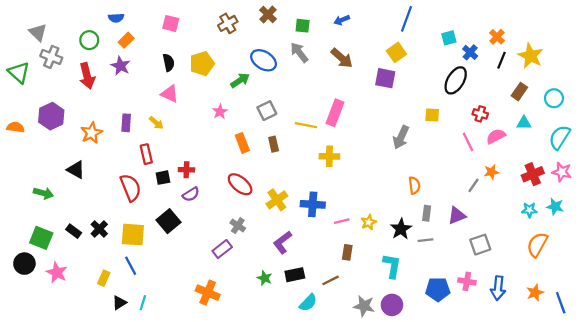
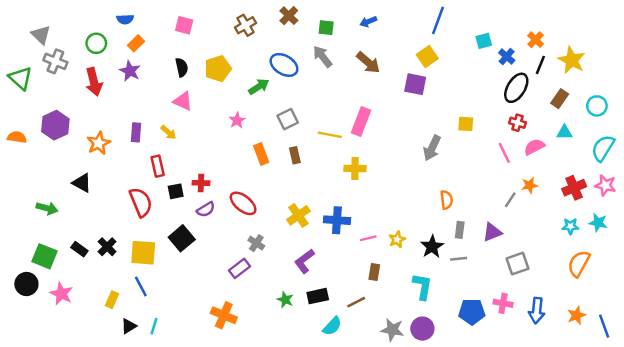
black ellipse: (456, 80) -> (516, 88), moved
red ellipse: (240, 184) -> (243, 203), moved

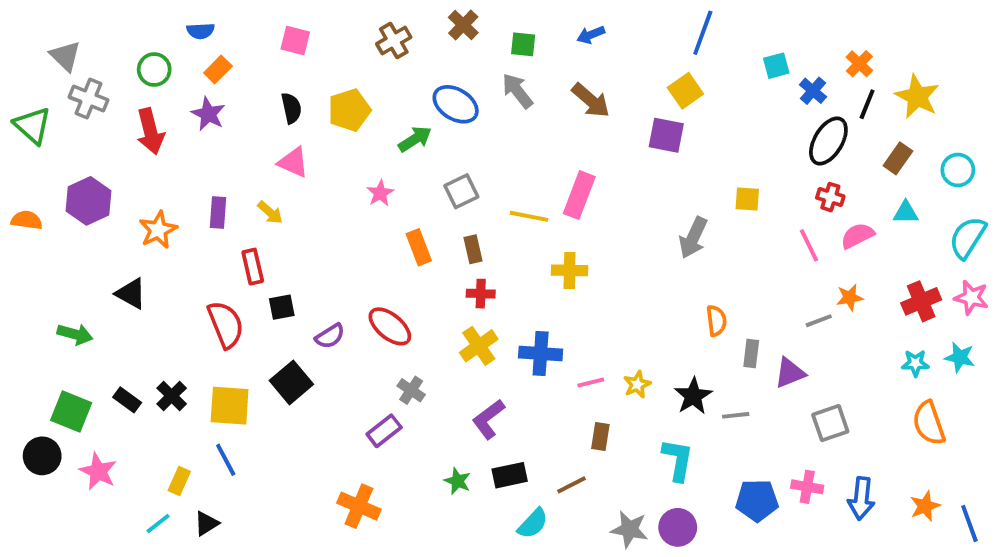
red cross: (201, 183) -> (481, 294), moved
gray line: (510, 200) -> (819, 321), turned 35
gray rectangle: (460, 230) -> (751, 353), moved
orange semicircle: (579, 264) -> (929, 423), turned -48
cyan line: (154, 326) -> (158, 524), moved, turned 35

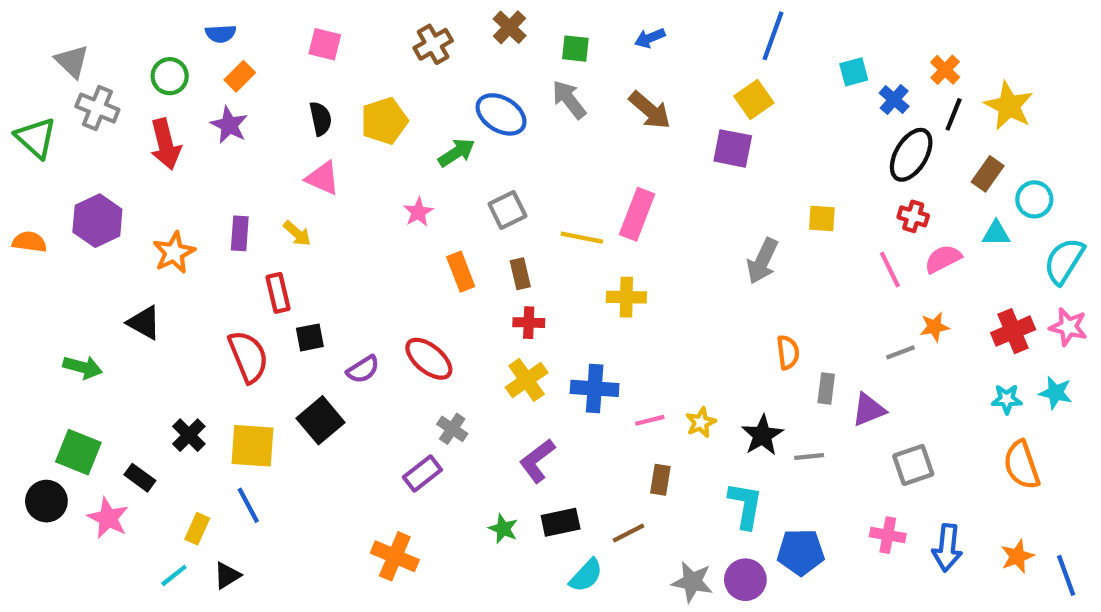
cyan circle: (958, 170) -> (1034, 199), moved
black rectangle: (127, 400) -> (140, 478), moved
blue pentagon: (757, 500) -> (801, 552), moved

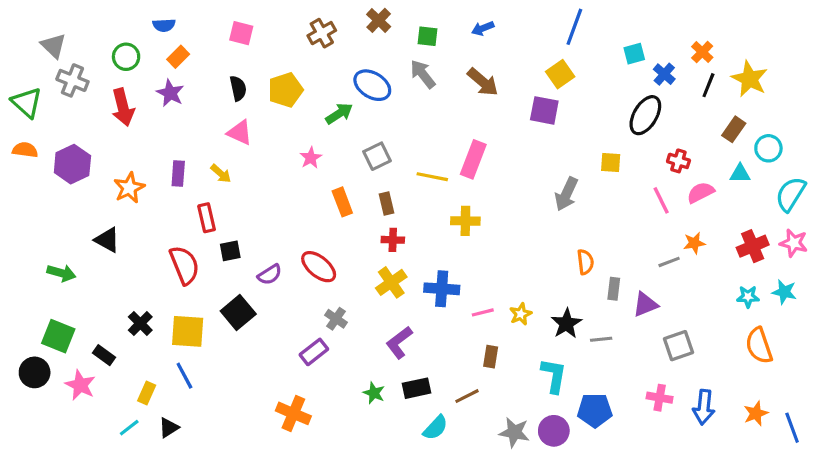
black ellipse: (911, 155) -> (645, 115), moved
orange semicircle: (29, 242) -> (25, 150), moved

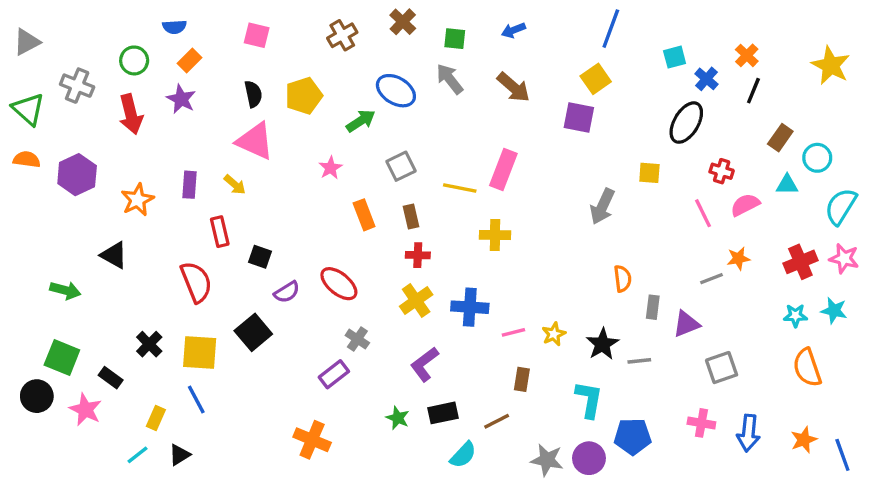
gray triangle: (53, 46) -> (27, 42), moved, turned 48
yellow star: (750, 79) -> (831, 65), moved
pink triangle: (240, 133) -> (255, 141), size x1.4
black square: (230, 251) -> (260, 257), moved, turned 30

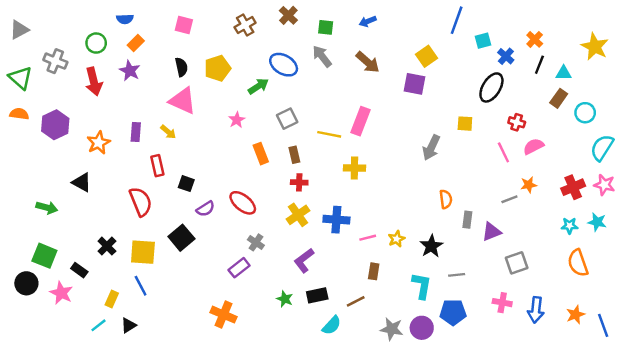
blue line: (611, 29) -> (457, 20), moved
cyan triangle: (787, 185) -> (564, 73), moved
gray line: (639, 361) -> (457, 275), moved

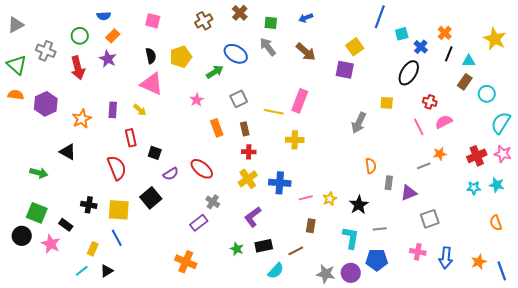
black cross: (107, 246) -> (89, 205), turned -35
orange semicircle: (578, 263) -> (496, 223), moved, size x0.7

